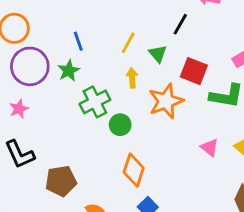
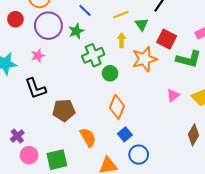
blue line: (78, 41) -> (85, 10), turned -32
yellow line: (128, 43) -> (121, 15), turned 35
pink triangle: (209, 148) -> (173, 95), turned 40

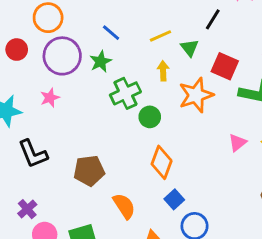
black L-shape: (36, 88) -> (33, 154), moved

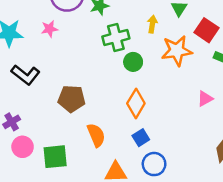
black L-shape: (33, 154) -> (26, 75), turned -40

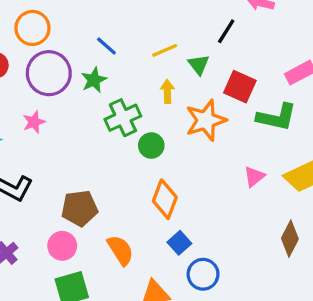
pink circle: (23, 147) -> (62, 246), moved

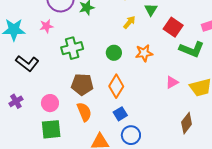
yellow arrow: (167, 92) -> (129, 22), turned 32
green cross: (123, 118) -> (72, 48), moved
orange star: (206, 120) -> (144, 53), moved, size x0.7
brown pentagon: (79, 208) -> (82, 84), moved

